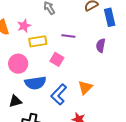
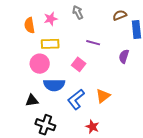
pink star: (24, 26) -> (51, 19), moved
yellow rectangle: (38, 41) -> (50, 44), moved

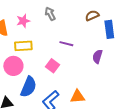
blue semicircle: (54, 85) -> (29, 87), turned -65
orange triangle: (103, 96) -> (78, 97), turned 35

